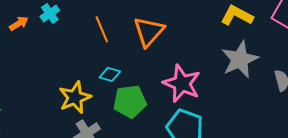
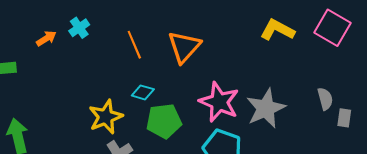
gray star: (240, 59) -> (266, 108), moved

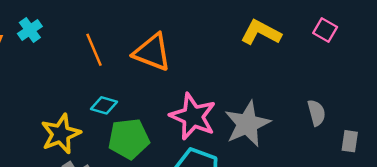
pink square: (333, 28) -> (325, 30), size x0.6
orange triangle: (184, 47) -> (152, 52), turned -51
gray rectangle: (344, 118) -> (350, 141), moved

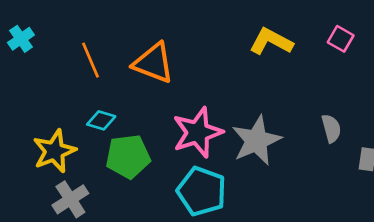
pink star: (193, 116) -> (198, 132), turned 30

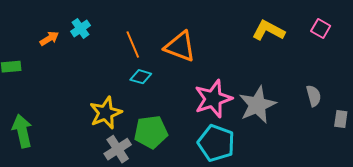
cyan diamond: (101, 120) -> (141, 77), moved
green pentagon: (128, 157) -> (151, 132), moved

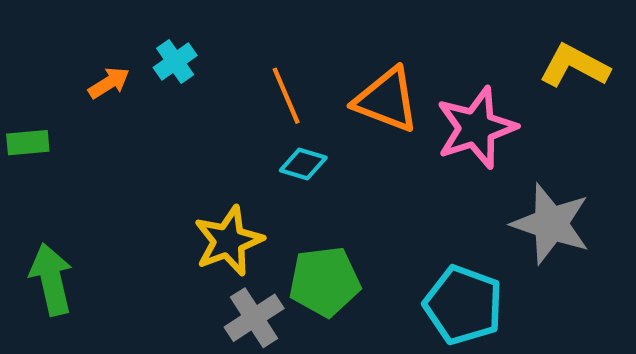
pink star: (213, 99) -> (476, 128), moved
gray star: (257, 105) -> (551, 224), turned -30

